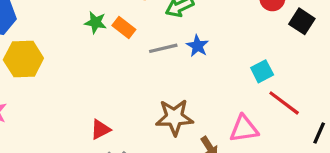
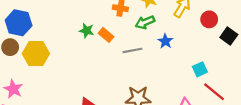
blue star: (197, 46) -> (165, 41), moved

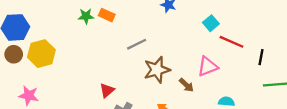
gray line: (133, 50) -> (137, 44), moved

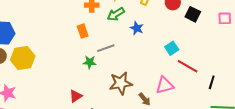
orange rectangle: (107, 15) -> (83, 31), turned 40
green star: (86, 16) -> (90, 62), moved
gray line: (137, 44) -> (106, 48), moved

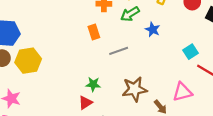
green star: (90, 62) -> (93, 84), moved

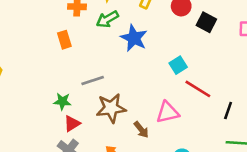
blue star: (153, 29) -> (134, 38), size x1.5
gray line: (119, 51) -> (93, 80), moved
red triangle: (85, 103) -> (72, 124), moved

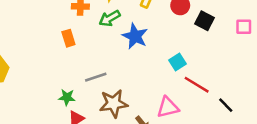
black line: (228, 110) -> (226, 105), turned -63

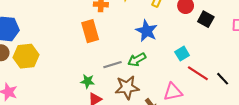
green arrow: (110, 18) -> (137, 60), moved
orange rectangle: (68, 38) -> (90, 31), size x1.5
black line: (226, 105) -> (223, 79), moved

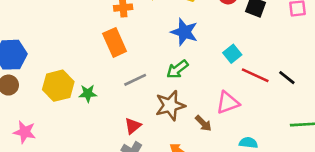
yellow hexagon: (26, 56) -> (58, 86), moved
gray line: (112, 65) -> (135, 80), moved
green star: (88, 81) -> (88, 93), moved

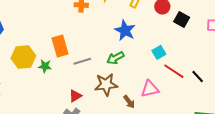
orange rectangle: (115, 42) -> (60, 46), moved

